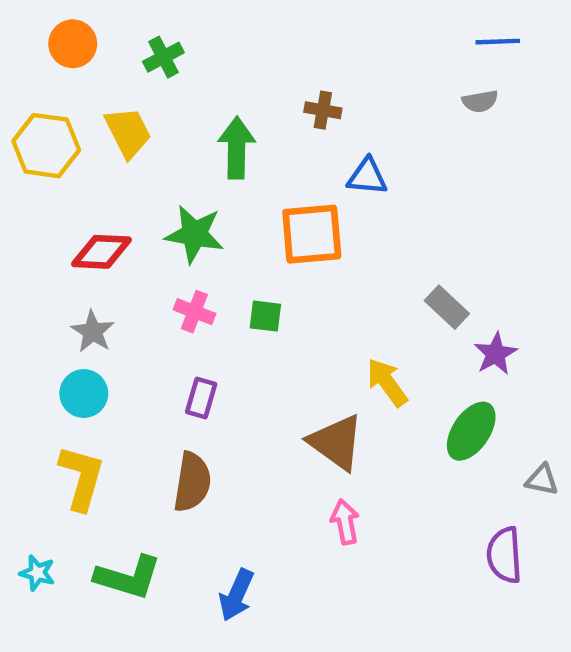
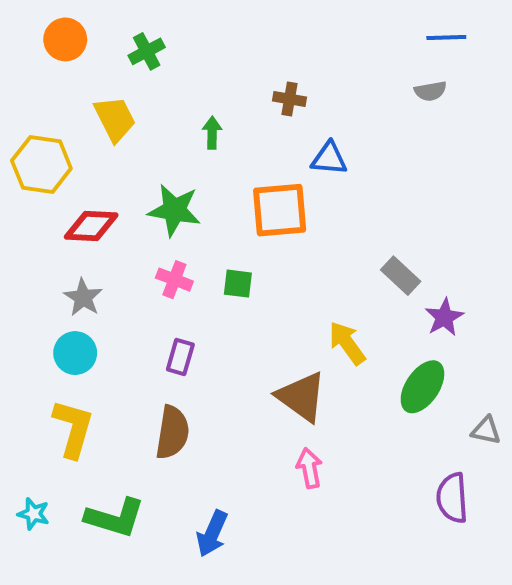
yellow hexagon: (46, 146) -> (41, 164), moved
green arrow: (237, 148) -> (212, 133), size x0.6

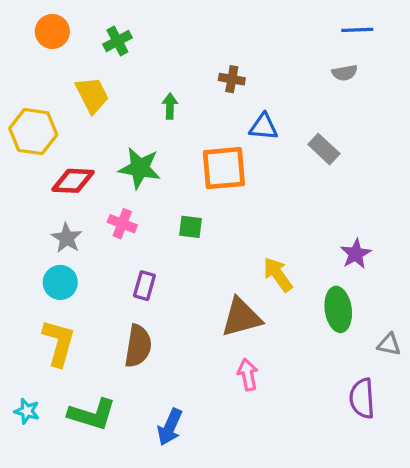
gray rectangle: (401, 276) -> (324, 149), moved
pink cross: (174, 280) -> (122, 224), moved
green ellipse: (422, 387) -> (338, 309), turned -42
brown triangle: (301, 397) -> (241, 317), turned -51

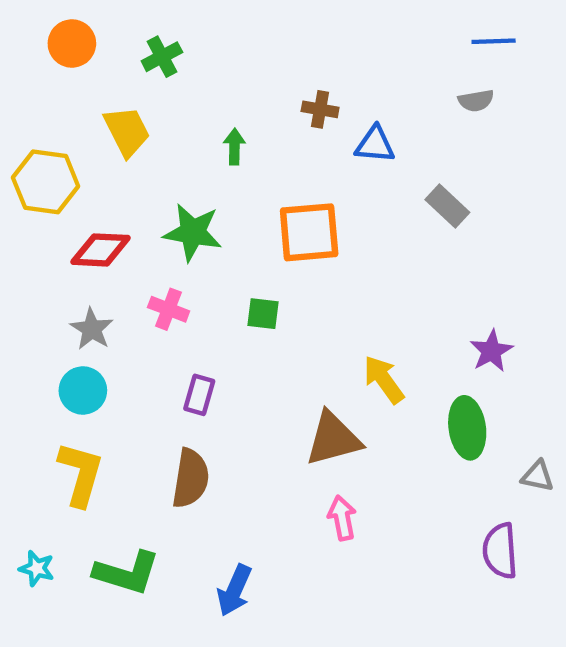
blue triangle: (264, 127) -> (375, 145), moved

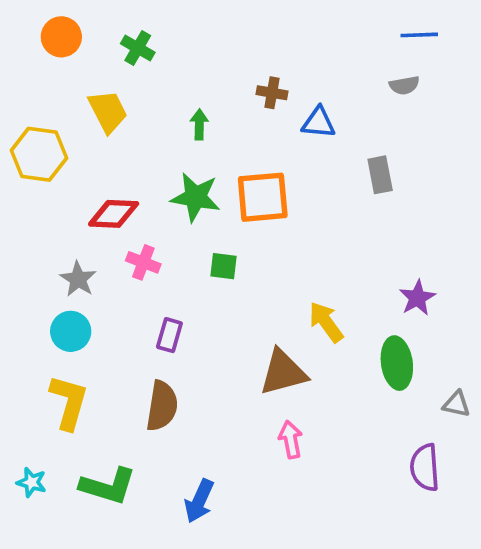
green cross: (162, 57) -> (138, 48), turned -32
gray rectangle: (447, 206) -> (380, 175), turned 36
green star: (193, 232) -> (196, 197), moved
red diamond: (100, 250) -> (114, 214), moved

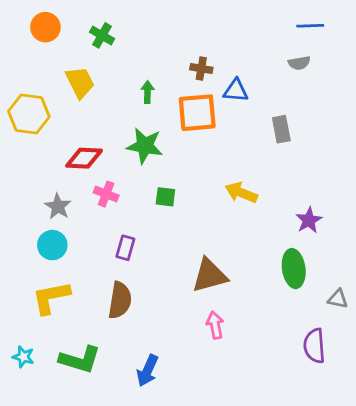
orange square: (263, 197) -> (197, 113), moved
yellow arrow: (326, 322) -> (241, 193), moved, turned -32
yellow L-shape: (69, 402) -> (51, 297), turned -117

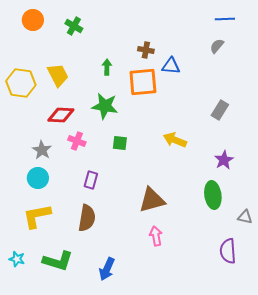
gray semicircle: (299, 63) -> (217, 46), turned 140
yellow trapezoid: (80, 82) -> (58, 75), moved
gray rectangle: (281, 129) -> (220, 110), moved, turned 42

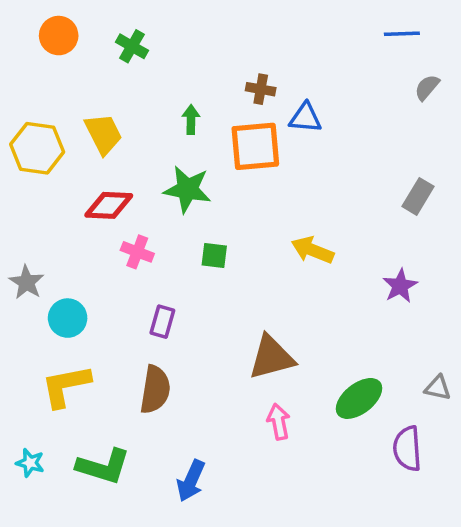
gray semicircle: (217, 46) -> (427, 87), moved
gray rectangle: (220, 110) -> (418, 196), moved
gray star: (42, 150) -> (26, 282), moved
green ellipse: (213, 195) -> (359, 398), moved, turned 60

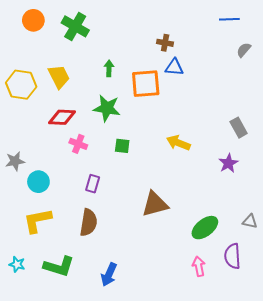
green cross: (132, 46) -> (75, 26), size x1.5
brown cross: (261, 89) -> (165, 43), moved
gray rectangle: (418, 196) -> (239, 128), moved, turned -60
gray star: (26, 282) -> (15, 161), turned 30
pink arrow: (279, 422) -> (199, 266), moved

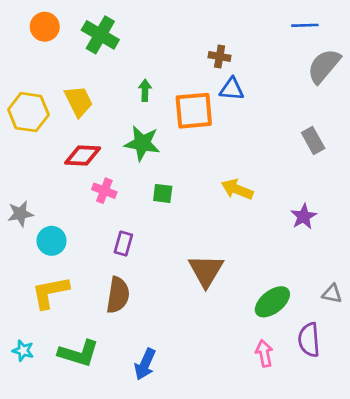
gray semicircle: (244, 50) -> (324, 66), size x1.8
gray rectangle: (239, 128) -> (313, 141), moved
brown triangle: (155, 204) -> (206, 271), turned -44

